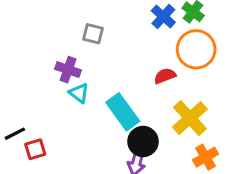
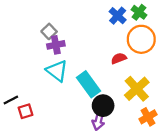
gray square: (93, 34) -> (49, 31), moved, turned 32
purple cross: (68, 70) -> (56, 45), moved, turned -30
cyan triangle: (79, 93) -> (57, 71), size x1.5

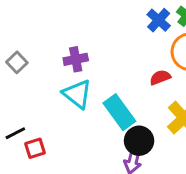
gray square: (49, 31) -> (17, 62), moved

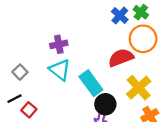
gray square: (17, 62) -> (20, 72), moved
red semicircle: (160, 77) -> (121, 58), size x1.6
red square: (35, 148) -> (29, 110), turned -32

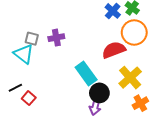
cyan triangle: (60, 70) -> (24, 54), moved
gray square: (20, 72) -> (32, 39), moved, turned -32

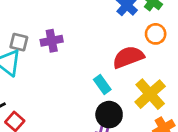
orange circle: (134, 32) -> (156, 34), size x0.6
cyan rectangle: (86, 73) -> (102, 85), moved, size x0.6

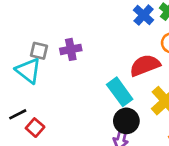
cyan rectangle: (102, 85) -> (120, 92), size x1.5

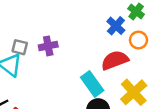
blue cross: (144, 15) -> (116, 26), moved

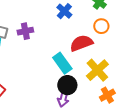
blue cross: (116, 26) -> (64, 11), moved

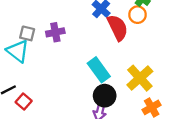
orange circle: (101, 26) -> (137, 15), moved
red semicircle: (81, 43) -> (118, 28), moved, turned 85

